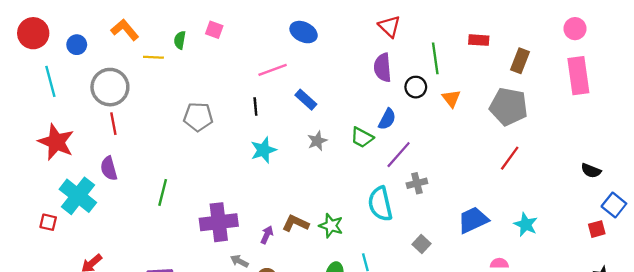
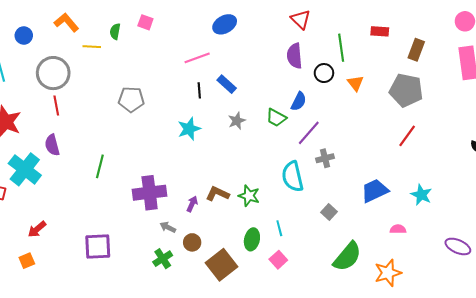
blue ellipse: (304, 32) -> (225, 24), turned -55
black line: (255, 107) -> (199, 90), moved

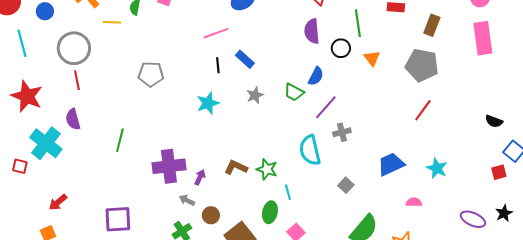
purple arrow: (192, 204) -> (200, 177), moved
cyan line: (279, 228) -> (288, 192), moved

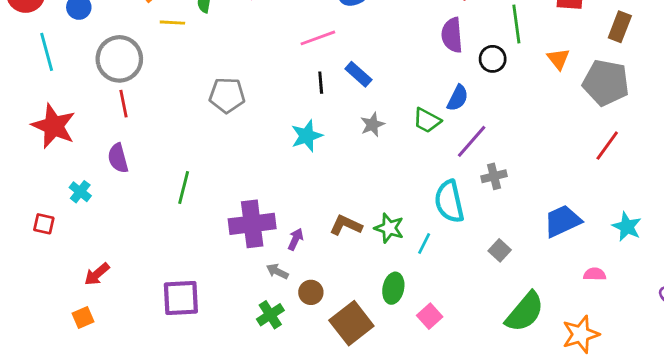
orange triangle: (372, 58) -> (558, 59), moved
cyan cross: (46, 143) -> (80, 192), size x0.5
cyan line: (288, 192) -> (424, 243), moved, turned 42

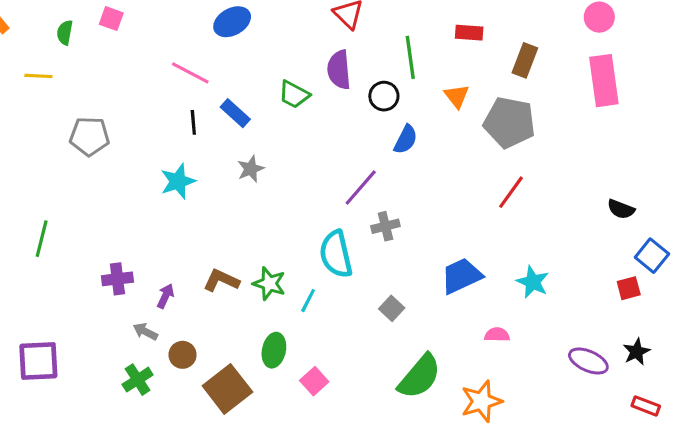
yellow line: (172, 23) -> (38, 76), moved
pink line: (318, 38) -> (190, 73), turned 48
blue semicircle: (458, 98) -> (406, 139), moved
green trapezoid: (427, 120) -> (294, 95), moved
purple cross: (252, 224) -> (117, 279), size x0.6

